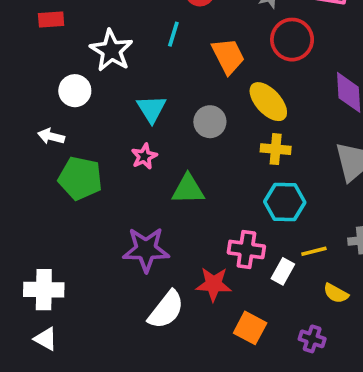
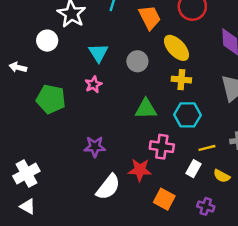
white arrow: (51, 136) -> (18, 67), moved
green triangle: (188, 189) -> (146, 109), moved
purple star: (146, 249) -> (95, 147), size x0.7
white rectangle: (283, 271) -> (194, 169), moved
white cross: (44, 290) -> (26, 174), turned -30

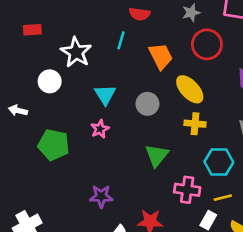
green triangle: (146, 109) -> (157, 155), turned -50
cyan hexagon: (187, 115) -> (219, 162), moved
pink cross: (162, 147) -> (187, 190), moved

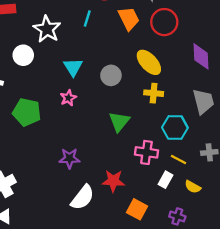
orange trapezoid: (161, 56) -> (129, 18), moved
yellow line: (223, 198) -> (178, 160), turned 42

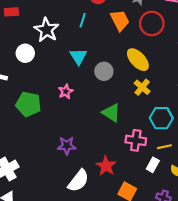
cyan triangle: (73, 67) -> (78, 56), moved
yellow cross: (154, 93) -> (142, 87), turned 35
green triangle: (119, 122) -> (111, 113), turned -36
yellow line: (178, 160) -> (164, 147), turned -40
red star: (113, 181) -> (106, 166), turned 30

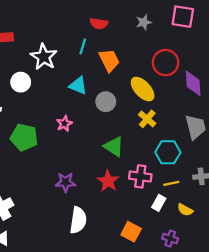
orange trapezoid: (120, 20) -> (109, 60), moved
red circle: (152, 23) -> (166, 63), moved
cyan triangle: (78, 56) -> (78, 86), turned -36
red star: (106, 166) -> (108, 181), moved
white semicircle: (78, 181) -> (78, 220), turned -30

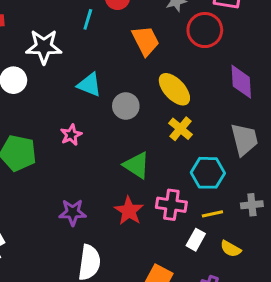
cyan line: (83, 46) -> (88, 19), moved
white star: (44, 57) -> (44, 47), turned -30
orange trapezoid: (109, 60) -> (146, 41), moved
red circle: (166, 63) -> (205, 30), moved

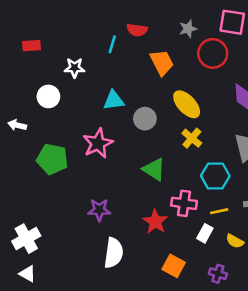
white star: (44, 47) -> (75, 68), size x0.7
cyan triangle: (89, 85) -> (114, 100), turned -30
pink star: (71, 135) -> (98, 143), size x1.6
red star: (129, 211) -> (155, 222), moved

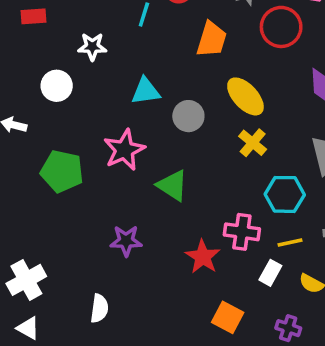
orange trapezoid: (162, 63) -> (212, 39), turned 44
green triangle: (154, 169) -> (172, 186), moved
white semicircle: (114, 253) -> (99, 308), moved, size x0.7

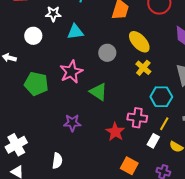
cyan triangle: (146, 91) -> (75, 32), moved
yellow line: (290, 243) -> (164, 124), turned -48

